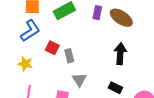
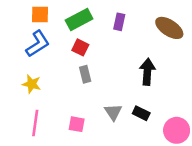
brown ellipse: (121, 18) -> (169, 28), moved
red square: (52, 48) -> (80, 47), moved
gray triangle: (79, 80) -> (113, 112), moved

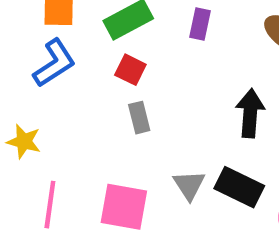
yellow star: (32, 84) -> (24, 141), moved
black rectangle: (141, 113) -> (239, 187), size x1.5
pink square: (77, 124) -> (124, 207), size x1.6

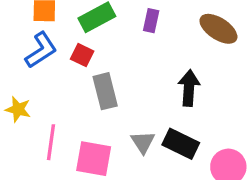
red square: (130, 70) -> (82, 55), moved
gray rectangle: (139, 118) -> (105, 91), size x1.5
pink line: (50, 205) -> (51, 142), moved

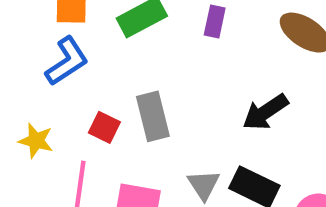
red square: (82, 55) -> (104, 127), moved
black arrow: (189, 88) -> (265, 112), turned -128

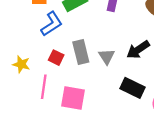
blue L-shape: (67, 61) -> (52, 24), moved
gray triangle: (204, 185) -> (107, 56), moved

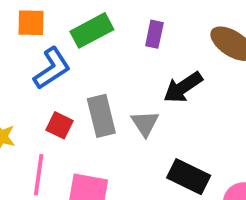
black arrow: (138, 50) -> (183, 87), moved

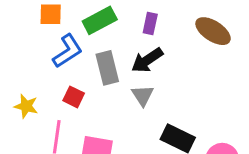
black arrow: (183, 87) -> (147, 60), moved
gray rectangle: (101, 116) -> (107, 68), moved

